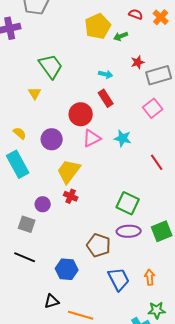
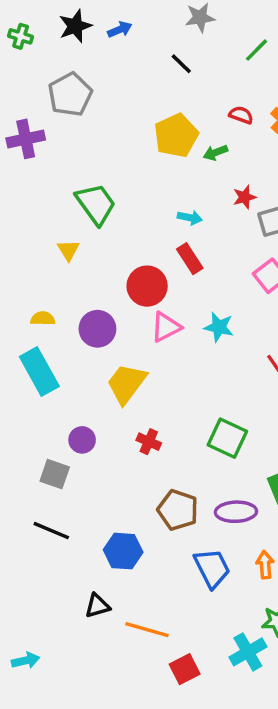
yellow semicircle: (20, 133) -> (43, 319), turned -40
red cross: (71, 196) -> (149, 442), moved
purple ellipse: (129, 231) -> (236, 512), moved

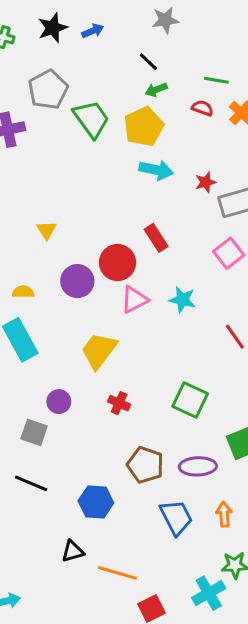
green line: (256, 50) -> (216, 80), moved, turned 55
green arrow: (215, 153) -> (156, 90), moved
green trapezoid: (96, 204) -> (91, 119), moved
cyan arrow: (190, 218) -> (156, 170), moved, size x1.5
purple circle: (97, 329) -> (77, 281), moved

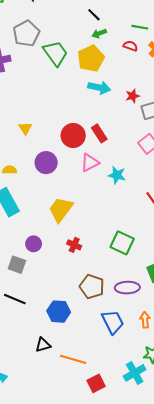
red circle: (118, 263) -> (73, 136), moved
pink triangle: (135, 300) -> (90, 163), moved

